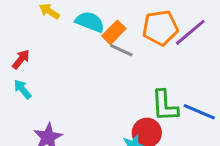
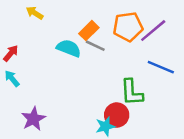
cyan semicircle: (90, 22) -> (69, 48), moved
blue line: (199, 112) -> (161, 67), moved

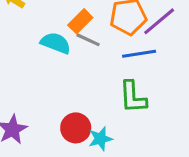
blue line: (161, 67) -> (139, 54), moved, turned -32
red circle: (117, 115) -> (76, 128), moved

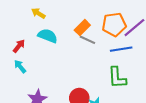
cyan semicircle: (56, 43) -> (48, 36), moved

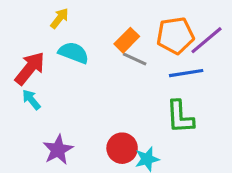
yellow arrow: (38, 13) -> (60, 18), turned 96
red arrow: (19, 46) -> (30, 68), size x1.6

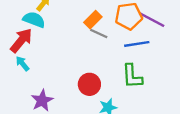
purple line: (207, 40) -> (152, 20), turned 68
cyan semicircle: (74, 53) -> (34, 20), moved
red circle: (122, 148) -> (89, 84), moved

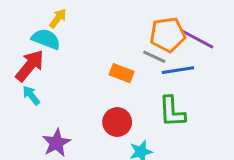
orange rectangle: (93, 20) -> (122, 73), moved, turned 66
gray line: (99, 33) -> (154, 57), moved

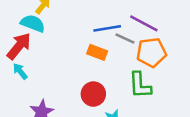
orange pentagon: (168, 35) -> (151, 52), moved
purple line: (197, 39) -> (144, 23), moved
blue line: (178, 70) -> (107, 28), moved

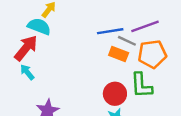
purple line: (144, 23) -> (145, 26), turned -48
orange rectangle: (97, 52) -> (119, 54), moved
red circle: (93, 94) -> (115, 94), moved

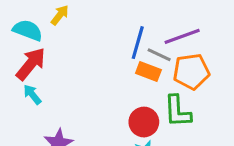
cyan semicircle: (39, 26) -> (28, 30), moved
blue line: (110, 31) -> (138, 43), turned -65

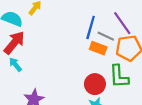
purple line: (182, 36) -> (122, 23), turned 75

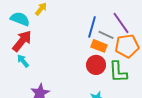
red circle: (95, 84) -> (96, 65), moved

